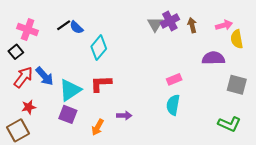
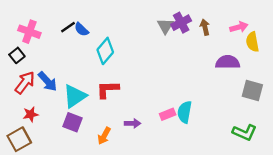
pink rectangle: (174, 79) -> (168, 114), moved

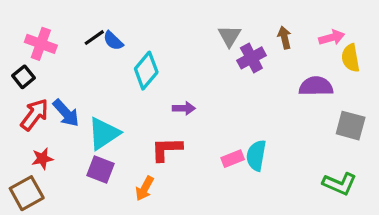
purple cross: (181, 23) -> (251, 58), moved
red L-shape: (108, 89) -> (167, 149), moved
purple arrow: (132, 123) -> (184, 108), moved

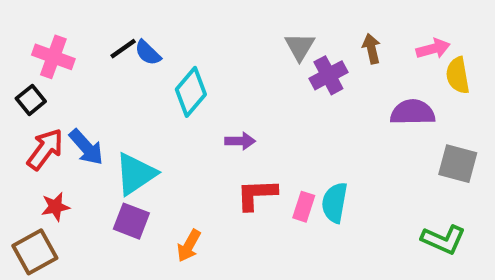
red L-shape: (167, 149) -> (257, 194), moved
pink rectangle: (233, 159) -> (304, 207), turned -50

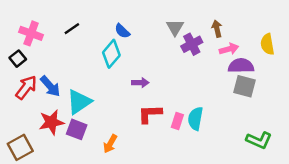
pink arrow: (433, 49) -> (229, 49), moved
blue semicircle: (148, 53) -> (122, 31), moved
gray square: (458, 164) -> (245, 86), moved
red star: (55, 207) -> (51, 122), moved, size x1.5

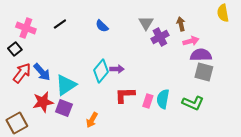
yellow semicircle: (267, 44) -> (223, 13), moved
cyan diamond: (111, 54) -> (101, 71), moved
green L-shape: (259, 140) -> (193, 103), moved

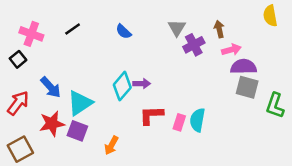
red arrow: (22, 73) -> (18, 103), moved
green L-shape: (193, 103) -> (275, 105), moved, turned 85

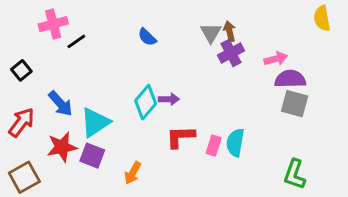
black line: (73, 29) -> (76, 41), moved
brown arrow: (219, 29) -> (230, 31), moved
pink cross: (31, 34) -> (53, 24), moved, turned -35
green L-shape: (275, 105) -> (295, 174), moved

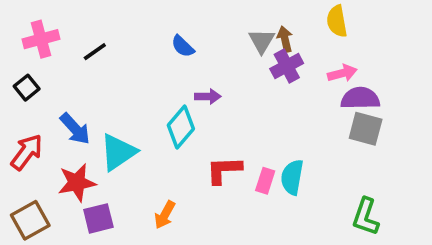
yellow semicircle: (322, 18) -> (337, 21), moved
pink cross: (53, 24) -> (41, 39), moved
purple arrow: (169, 99) -> (208, 96), moved
purple square: (92, 156) -> (98, 218), moved, turned -35

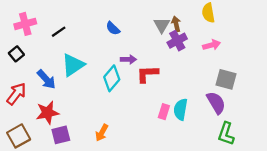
purple semicircle: (360, 98) -> (216, 103), moved, turned 60
cyan triangle: (118, 152) -> (73, 65), moved
red L-shape: (224, 170) -> (147, 74), moved

